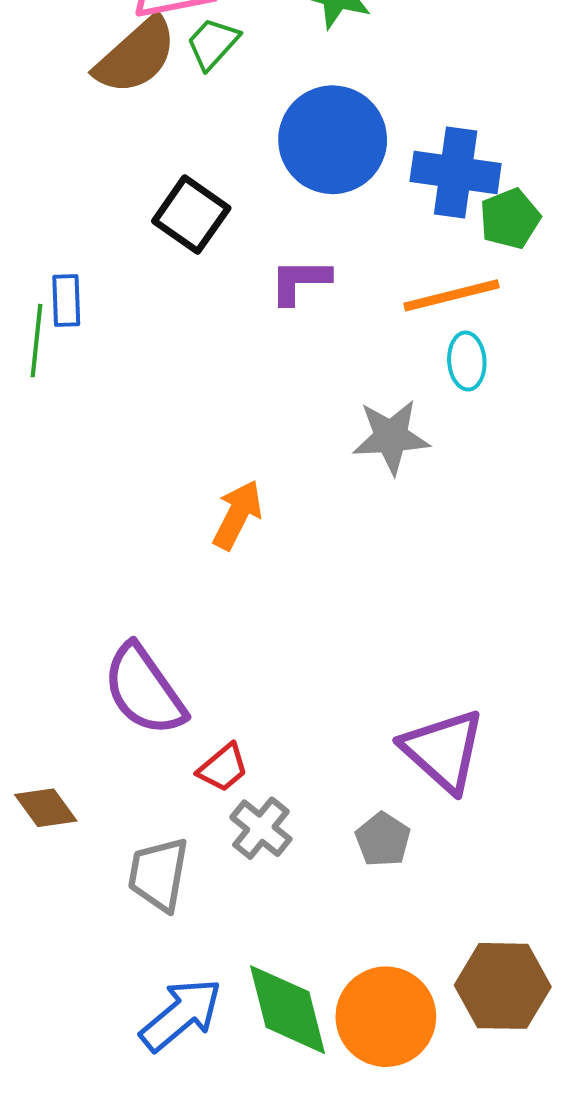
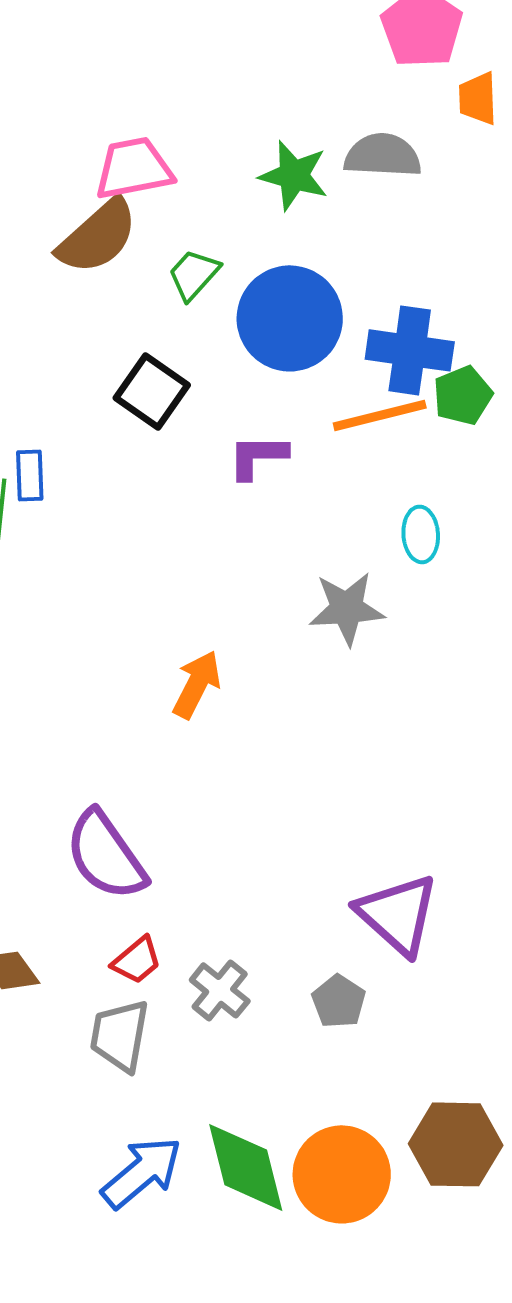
green trapezoid: (213, 43) -> (194, 274), moved
orange line: (451, 295) -> (380, 415), moved
red trapezoid: (223, 768) -> (137, 960), moved

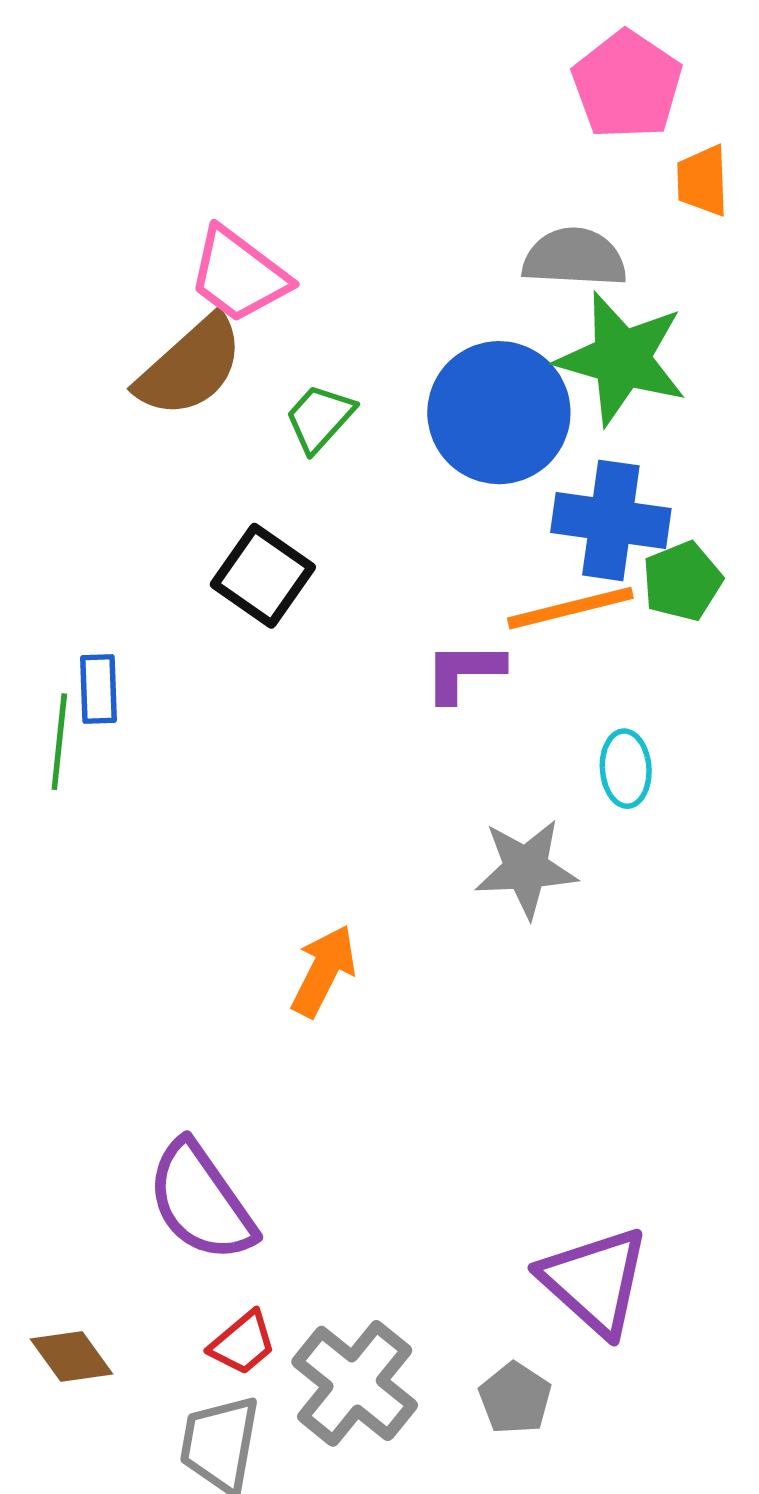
pink trapezoid: (134, 168) -> (239, 275), turned -132
green star: (294, 175) -> (622, 359), moved, size x1.4
blue circle: (290, 318) -> (499, 413), moved
purple L-shape: (258, 456) -> (464, 672), moved
gray cross: (220, 990) -> (355, 1383), size x1.5

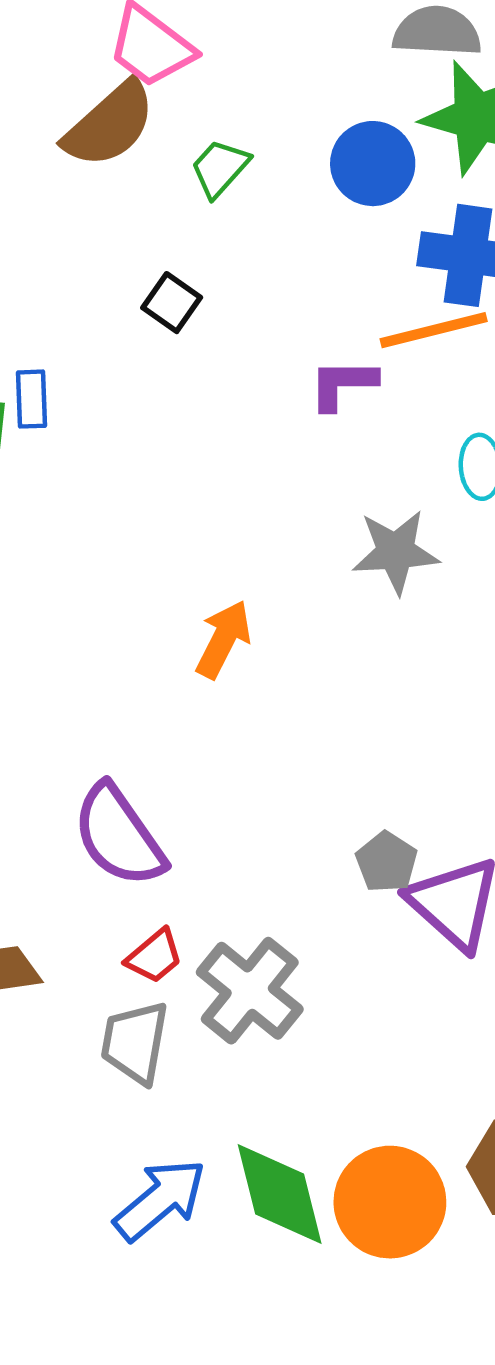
blue circle: (499, 413) -> (373, 164), size x0.7
black square: (263, 576) -> (172, 303), size x0.7
gray pentagon: (515, 1398) -> (386, 862), moved

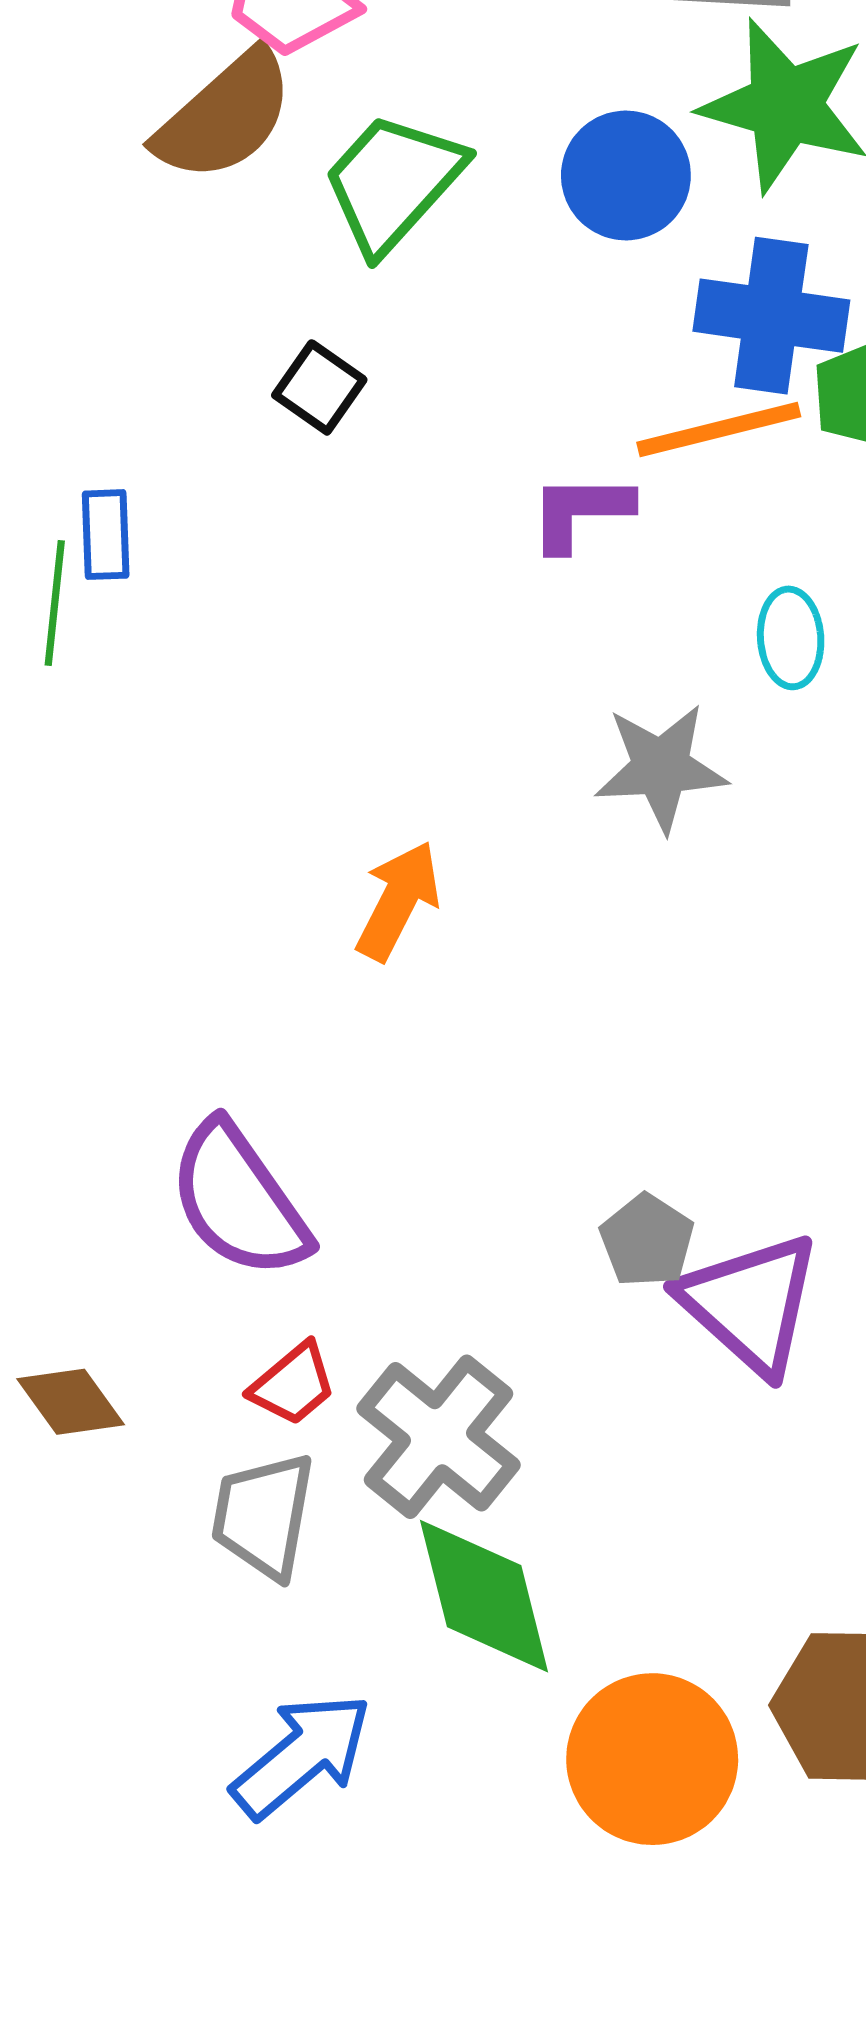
green trapezoid: (220, 168) -> (393, 182), size x1.6
green diamond: (280, 1194) -> (484, 1596), moved

